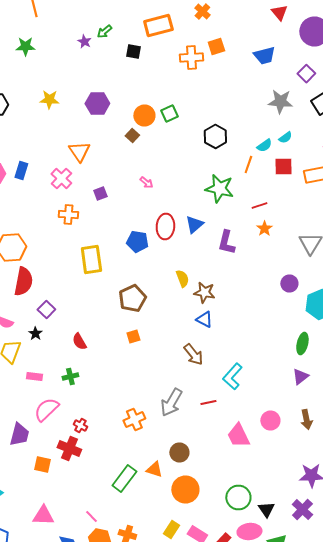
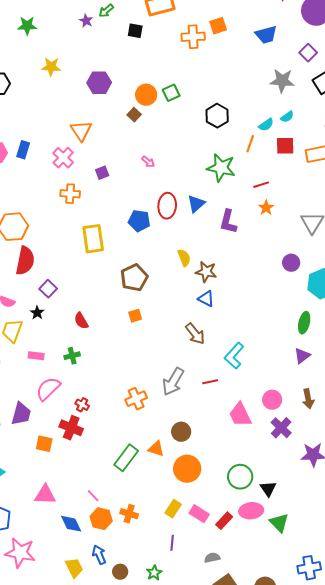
yellow star: (49, 100) -> (51, 67), moved
purple cross: (302, 510) -> (281, 428), moved

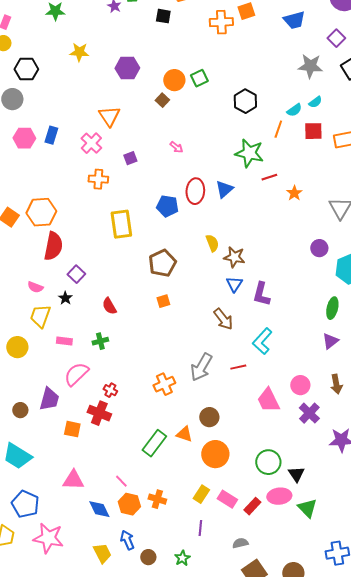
red line: (261, 185) -> (269, 177), moved
purple L-shape: (228, 222) -> (261, 294), moved
blue triangle: (206, 299) -> (234, 284), turned 36

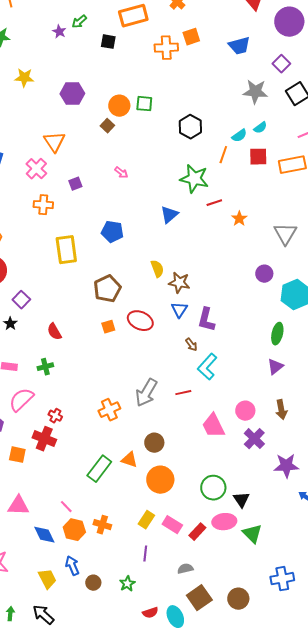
green square: (199, 78) -> (144, 104), turned 30
red ellipse: (195, 191) -> (140, 321), moved, turned -70
brown arrow: (223, 319) -> (191, 345), moved, size x0.6

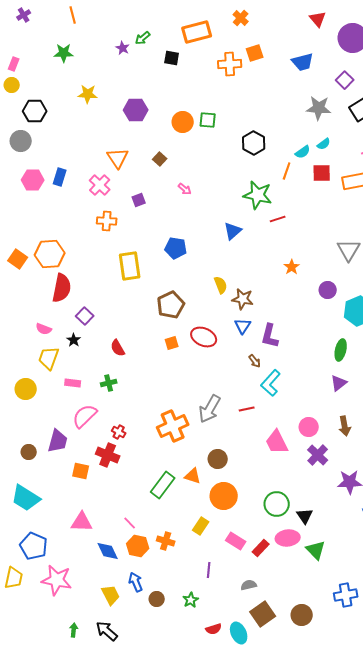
brown square: (107, 126) -> (160, 159), moved
orange star: (239, 219) -> (292, 267), moved
orange cross: (109, 410) -> (173, 426), size x1.4
yellow rectangle: (146, 520) -> (201, 526), moved

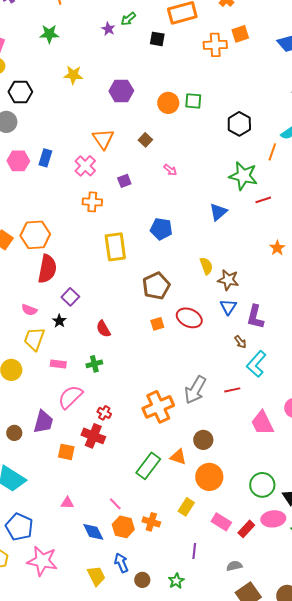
pink triangle: (82, 522) -> (67, 503), size x0.6

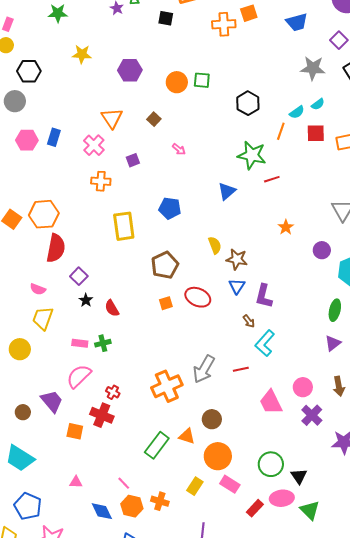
black star: (59, 321) -> (86, 300), moved
pink rectangle: (58, 364) -> (80, 343), moved
purple trapezoid: (43, 422) -> (52, 401), turned -55
pink rectangle: (221, 522) -> (230, 484), moved

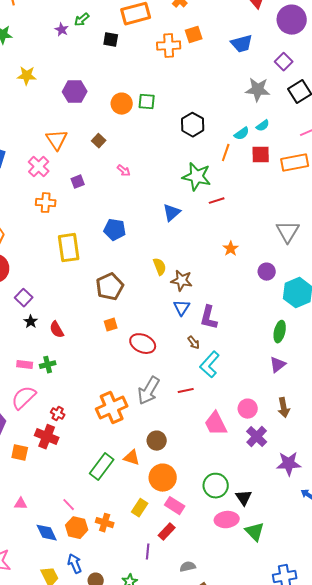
red ellipse: (198, 297) -> (143, 344), moved
red rectangle: (255, 508) -> (167, 532), moved

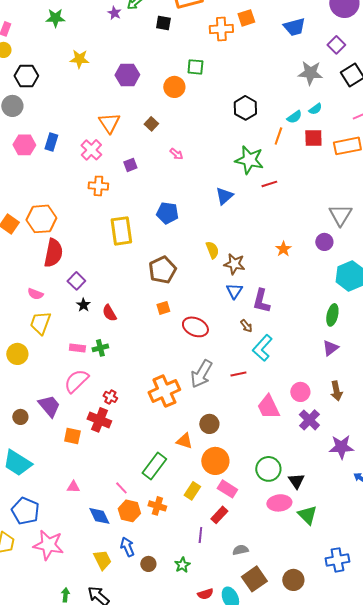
green square: (147, 102) -> (195, 67), moved
orange star: (231, 249) -> (283, 249), moved
purple circle: (267, 272) -> (324, 242), moved
green rectangle: (102, 467) -> (154, 466), moved

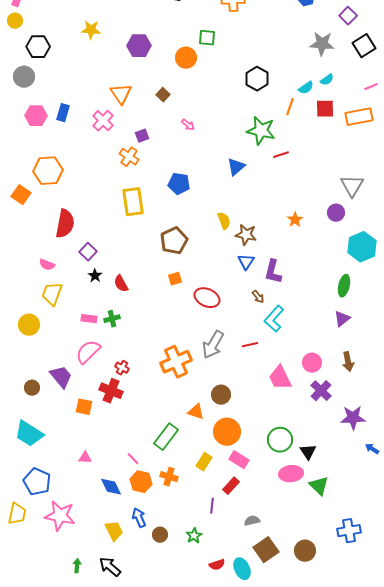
orange cross: (98, 186) -> (129, 157), moved, turned 30
orange hexagon: (41, 219) -> (48, 171), moved

